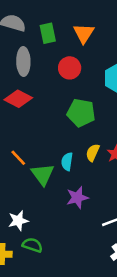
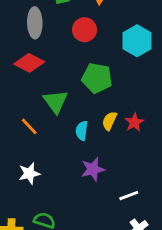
green triangle: (43, 174) -> (56, 102), moved
white star: (18, 221) -> (29, 173), moved

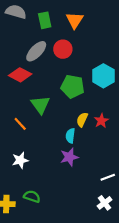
gray ellipse: (35, 23) -> (36, 51), moved, turned 45
cyan hexagon: (137, 41) -> (103, 76), moved
cyan semicircle: (82, 131) -> (70, 136), moved
white line: (129, 196) -> (108, 177), moved

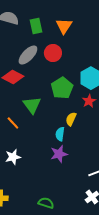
green pentagon: (72, 87) -> (62, 88), turned 30
red star: (101, 121) -> (89, 101), moved
green semicircle: (32, 196) -> (46, 203), moved

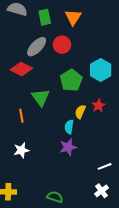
red star: (89, 101) -> (99, 106), moved
orange line: (13, 123) -> (21, 116), turned 32

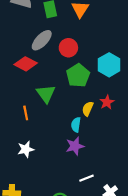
red circle: (62, 45) -> (68, 48), moved
white line: (105, 166) -> (87, 178), moved

